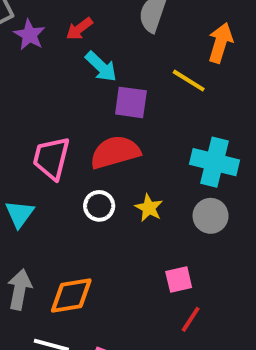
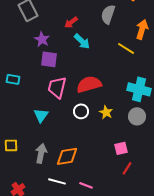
purple star: (30, 35) -> (42, 39), moved
purple square: (131, 102) -> (49, 59), moved

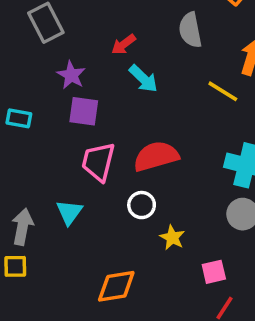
gray semicircle: (108, 14) -> (190, 30), turned -30
cyan rectangle: (13, 79) -> (19, 118), moved
yellow star: (106, 112) -> (172, 238), moved
gray arrow: (41, 153) -> (22, 227), moved

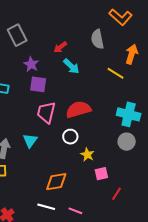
pink square: (214, 272) -> (101, 174), moved

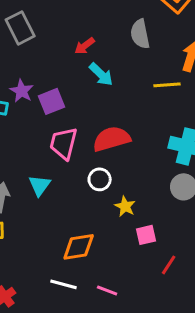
purple star: (31, 64) -> (22, 91), moved
yellow line: (115, 73) -> (167, 85), turned -36
purple square: (38, 84) -> (52, 101), turned -30

